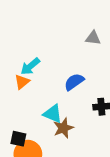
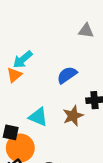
cyan triangle: (53, 114) -> (38, 117), moved
brown star: (63, 128) -> (73, 116), moved

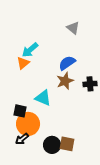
gray triangle: (86, 31) -> (73, 28), moved, turned 32
brown star: (73, 116) -> (65, 81), moved

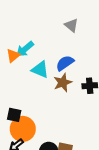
orange triangle: (23, 63) -> (13, 56), moved
cyan triangle: (43, 98) -> (40, 70), moved

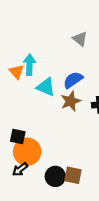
cyan arrow: (25, 49) -> (29, 65), turned 132
orange triangle: (13, 56) -> (17, 72), turned -32

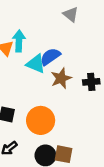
blue semicircle: (73, 80) -> (50, 57), moved
orange circle: (27, 152) -> (41, 120), moved

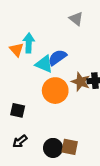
brown star: (61, 78) -> (81, 82), moved, turned -30
orange circle: (41, 120) -> (55, 91), moved

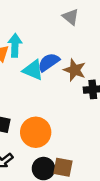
brown star: (81, 82) -> (75, 70), moved
orange circle: (55, 91) -> (36, 132), moved

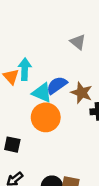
orange circle: (36, 132) -> (46, 117), moved

